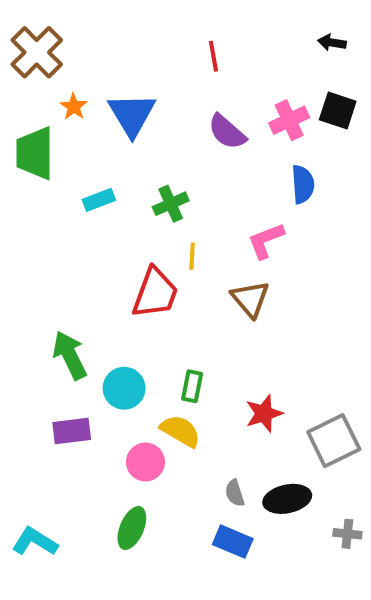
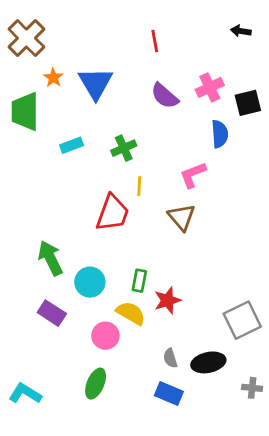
black square: (338, 111) -> (248, 103), moved, turned -32
red star: (264, 413) -> (167, 300), moved
purple rectangle: (72, 431) -> (52, 313), turned 40

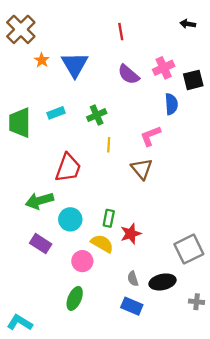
green trapezoid: (25, 111) -> (20, 123), moved
red trapezoid: (112, 213) -> (68, 168), moved
green arrow: (50, 258) -> (40, 201), turned -80
cyan L-shape: (25, 393) -> (20, 323), moved

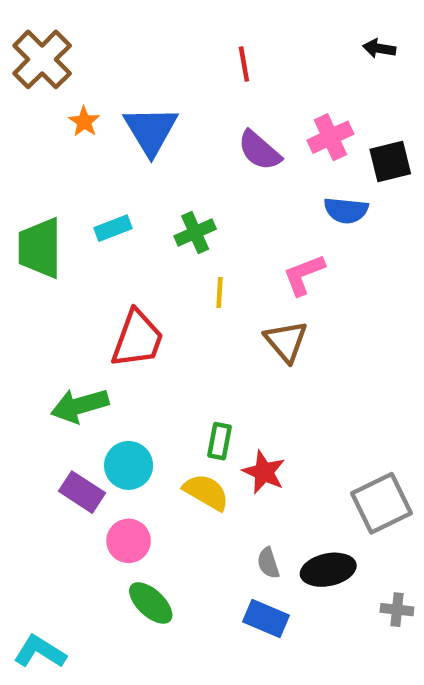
blue semicircle: (171, 104) -> (346, 210), turned 100
cyan circle: (70, 219) -> (129, 465), moved
red star: (131, 234) -> (264, 472), turned -30
pink circle: (82, 261) -> (129, 541), moved
green ellipse: (75, 298) -> (151, 603), turned -70

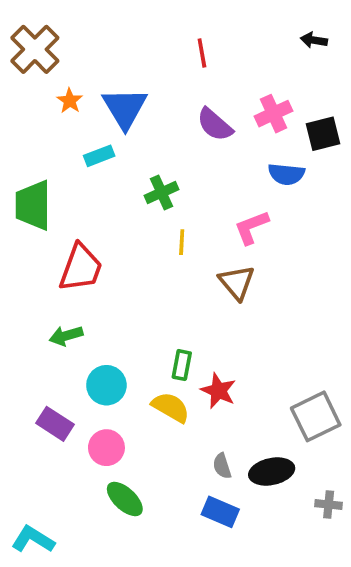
cyan rectangle: (113, 228) -> (99, 156), moved
red trapezoid: (137, 339) -> (81, 268), moved
green arrow: (80, 406) -> (66, 336), size x0.7
purple rectangle: (82, 492) -> (55, 424), moved

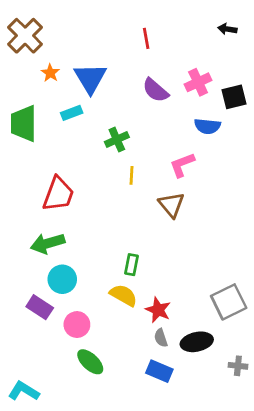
green trapezoid: (33, 205) -> (24, 124), moved
green arrow: (66, 336) -> (48, 243), size x1.4
cyan circle: (106, 385) -> (62, 279), moved
red star: (218, 391) -> (158, 310), moved

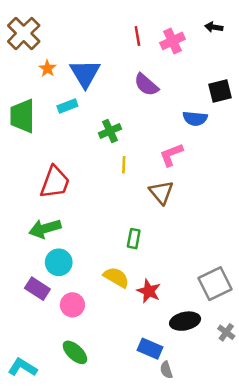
pink cross: (198, 82) -> (173, 41), moved
green rectangle: (131, 265) -> (134, 239), moved
gray semicircle: (161, 338) -> (166, 370), moved
green ellipse: (90, 362) -> (75, 352), moved
gray cross: (238, 366) -> (226, 332), moved, turned 30

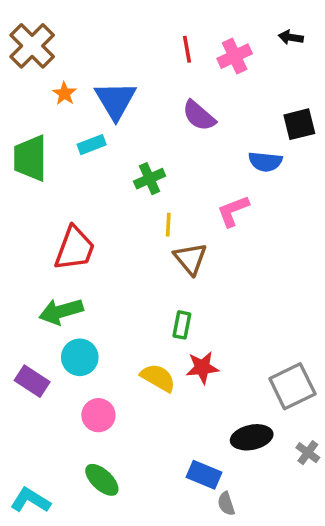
brown triangle: (161, 192) -> (190, 259), moved
purple rectangle: (37, 289) -> (32, 381), moved
red star: (149, 291) -> (202, 368), moved, turned -30

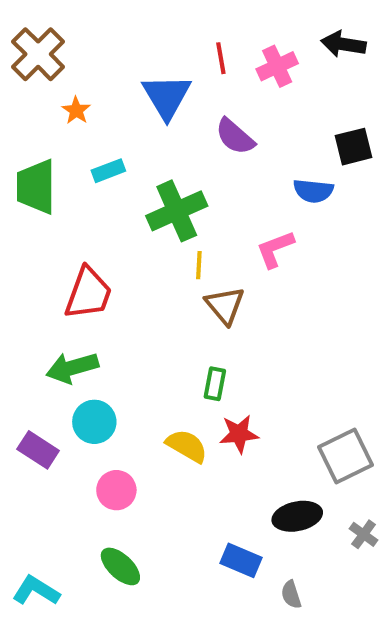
black arrow: (291, 37) -> (343, 44), size x1.5
blue triangle: (115, 100) -> (167, 96), moved
green cross: (150, 179) -> (177, 211), size x1.6
gray semicircle: (226, 504) -> (291, 595), moved

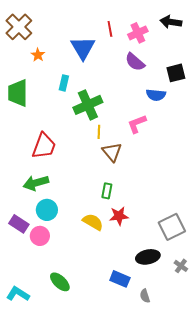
purple semicircle: (235, 137) -> (135, 62), moved
cyan rectangle: (108, 171) -> (64, 83), moved, turned -56
pink circle: (116, 490) -> (40, 236), moved

